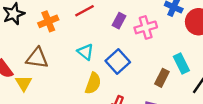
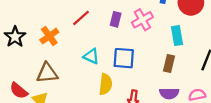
blue square: (118, 62) -> (124, 58), turned -30
cyan rectangle: (181, 64) -> (177, 36), moved, turned 30

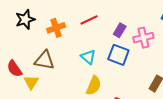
blue square: (124, 58) -> (118, 55), moved

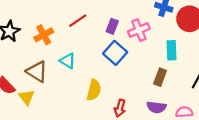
blue square: (118, 55) -> (115, 53), turned 30
cyan triangle: (88, 57) -> (68, 61), moved
brown triangle: (44, 60) -> (37, 72), turned 30

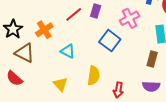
purple rectangle: (112, 26) -> (96, 11), moved
brown triangle: (37, 72) -> (25, 53), moved
yellow triangle: (27, 97) -> (60, 84), moved

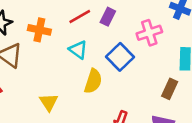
orange cross: (44, 30) -> (39, 30), turned 36
cyan triangle: (68, 51) -> (78, 50), moved
yellow semicircle: (94, 76) -> (93, 81), moved

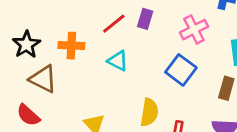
blue square: (120, 57) -> (181, 70), moved
yellow semicircle: (93, 81) -> (149, 112), moved

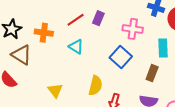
pink cross: (194, 30) -> (133, 29), turned 30

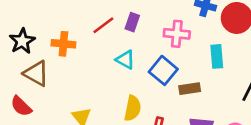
cyan triangle: (76, 47) -> (125, 60), moved
brown rectangle: (152, 73) -> (190, 89), moved, turned 63

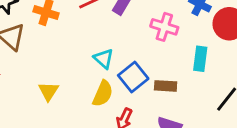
cyan triangle: (125, 60) -> (104, 59), moved
blue square: (163, 70) -> (133, 77), moved

